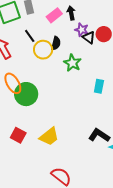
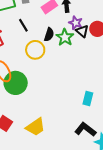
yellow circle: (43, 50) -> (35, 50), moved
green star: (72, 63) -> (65, 37), moved
cyan rectangle: (99, 86) -> (88, 98), moved

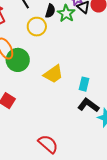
cyan rectangle: (88, 98) -> (84, 84), moved
yellow trapezoid: (35, 127) -> (53, 74), moved

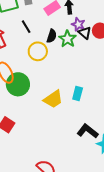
cyan rectangle: (84, 84) -> (78, 94), moved

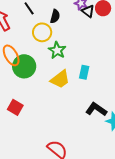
green star: (67, 39) -> (57, 50), moved

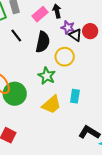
black semicircle: (55, 16) -> (43, 42), size x1.5
yellow circle: (42, 32) -> (65, 57), moved

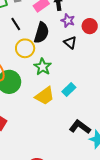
black triangle: (75, 35) -> (70, 43), moved
yellow circle: (65, 57) -> (25, 48), moved
cyan rectangle: (75, 96) -> (69, 90), turned 32

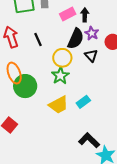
black line: (16, 24) -> (38, 40), moved
black semicircle: (41, 33) -> (76, 39), moved
yellow circle: (25, 48) -> (62, 58), moved

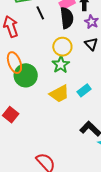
black semicircle: (76, 39) -> (67, 18), moved, turned -30
black line: (38, 40) -> (40, 13), moved

